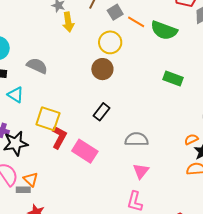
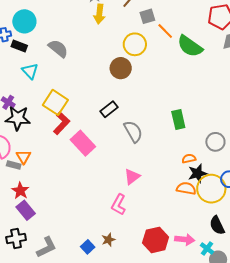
green rectangle: (173, 79) -> (178, 119), moved, turned 42
gray semicircle: (137, 139) -> (133, 131), moved, turned 45

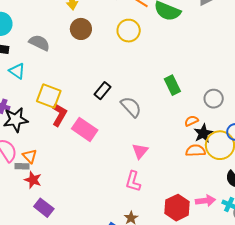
yellow circle: (135, 44) -> (129, 31), moved
brown circle: (121, 68) -> (81, 29), moved
red star: (20, 191) -> (33, 180), moved

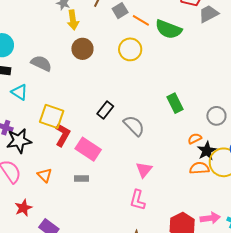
orange triangle: (30, 156) -> (45, 175), moved
gray rectangle: (22, 166) -> (82, 178), moved
red star: (33, 180) -> (23, 208), moved, turned 30

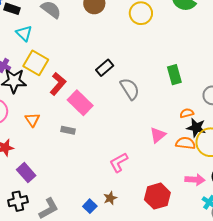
yellow square: (52, 116) -> (36, 63), moved
black star: (207, 151) -> (196, 128), turned 30
pink triangle: (144, 170) -> (158, 135), moved
pink L-shape: (138, 200) -> (119, 162), turned 35
pink arrow: (210, 218) -> (195, 180), moved

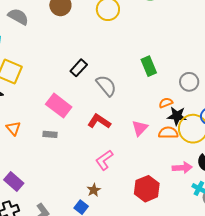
red L-shape: (58, 84) -> (99, 121), moved, turned -90
brown star: (110, 198) -> (94, 190), moved

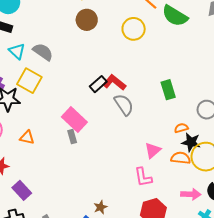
gray semicircle: (18, 17) -> (43, 52), moved
red L-shape: (99, 121) -> (114, 82), moved
orange triangle: (13, 128) -> (27, 137), turned -42
gray rectangle: (50, 134) -> (72, 137), moved, turned 64
pink L-shape: (104, 160) -> (143, 177), moved, turned -70

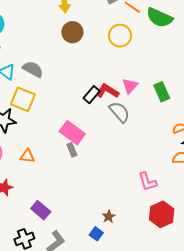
pink triangle: (153, 150) -> (130, 86), moved
purple rectangle: (22, 190) -> (41, 210), moved

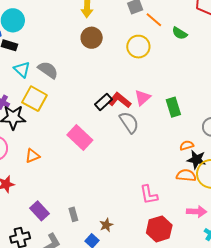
green semicircle: (159, 18) -> (180, 33), size x0.6
gray rectangle: (72, 150) -> (73, 214), moved
orange triangle: (27, 156) -> (32, 156), turned -35

